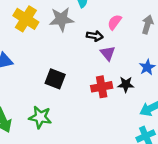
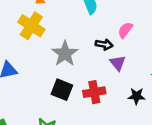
gray star: (61, 19) -> (65, 54), moved, turned -30
red cross: (102, 87) -> (94, 92), moved

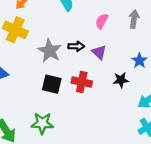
black arrow: (104, 44) -> (76, 46), moved
red cross: (94, 92) -> (82, 82), turned 30

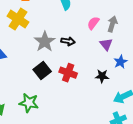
gray arrow: (134, 19) -> (112, 24), moved
purple triangle: (99, 52) -> (106, 44), moved
black square: (52, 84) -> (42, 71), turned 30

